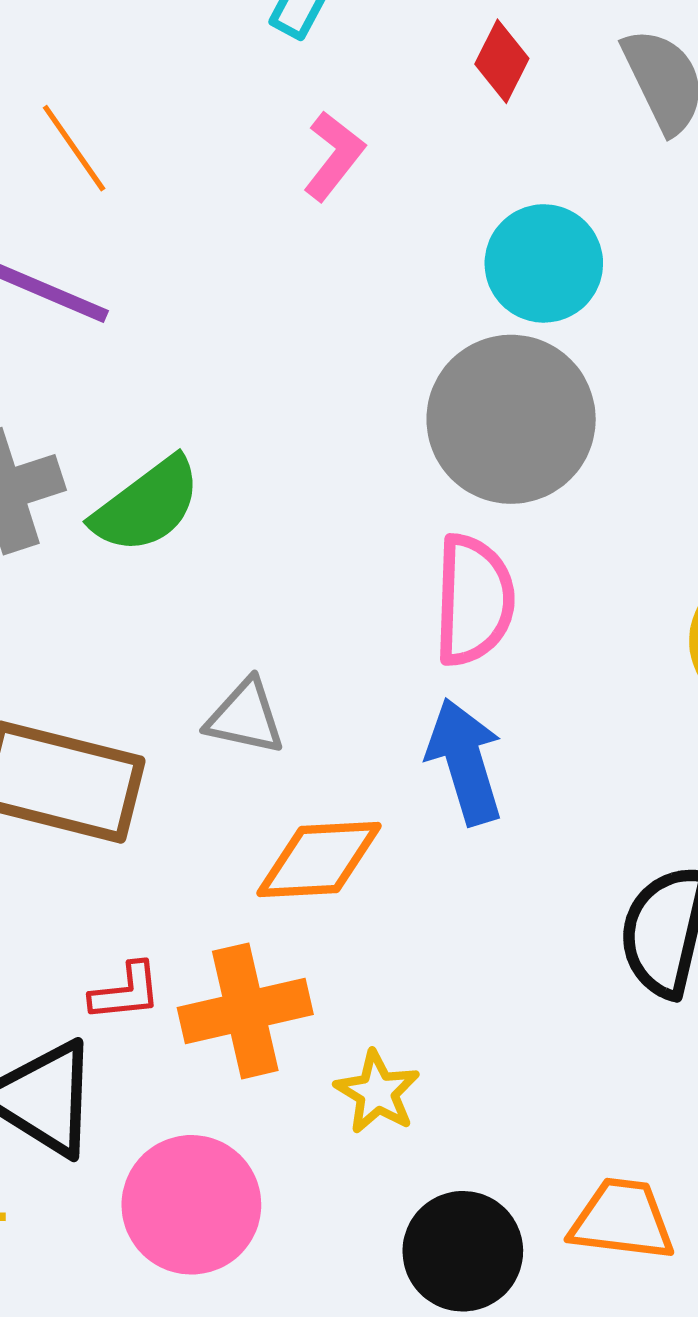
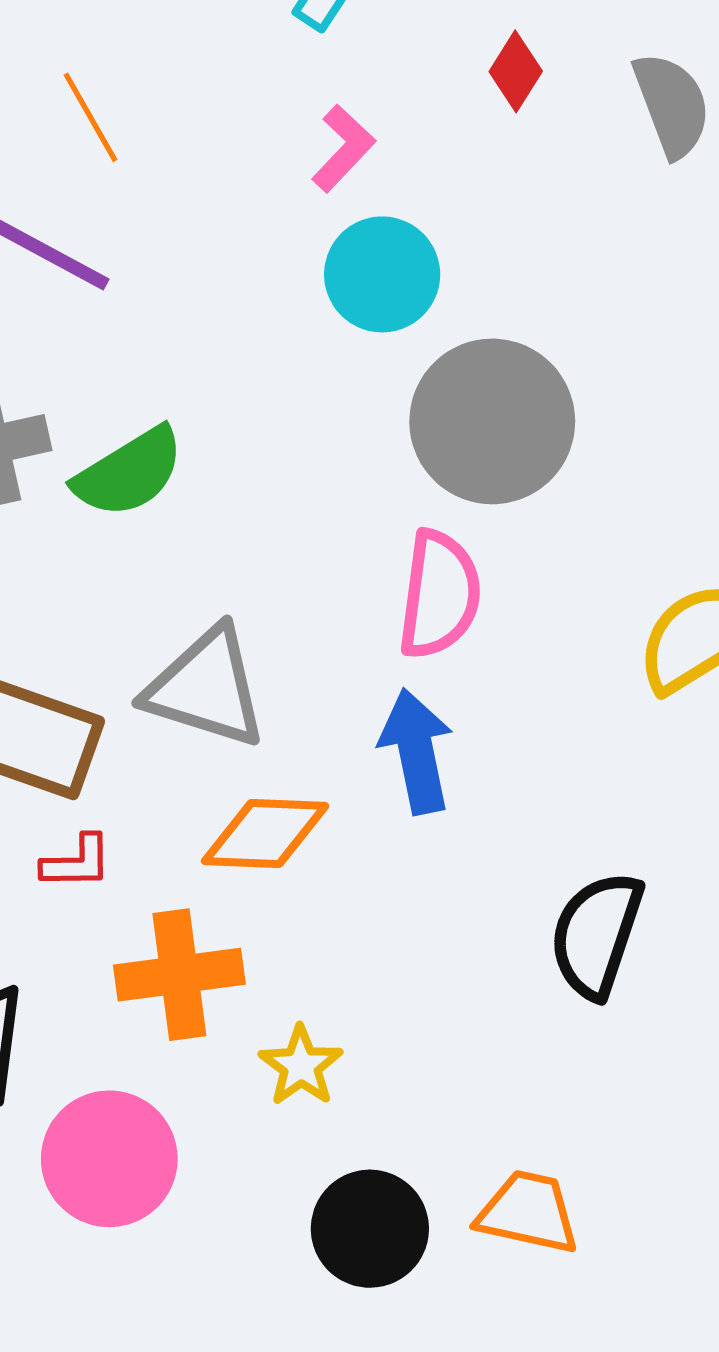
cyan circle: (544, 263) -> (382, 274), moved
gray triangle: (245, 717) -> (206, 688), size x1.6
red L-shape: (126, 992) -> (77, 862), moved

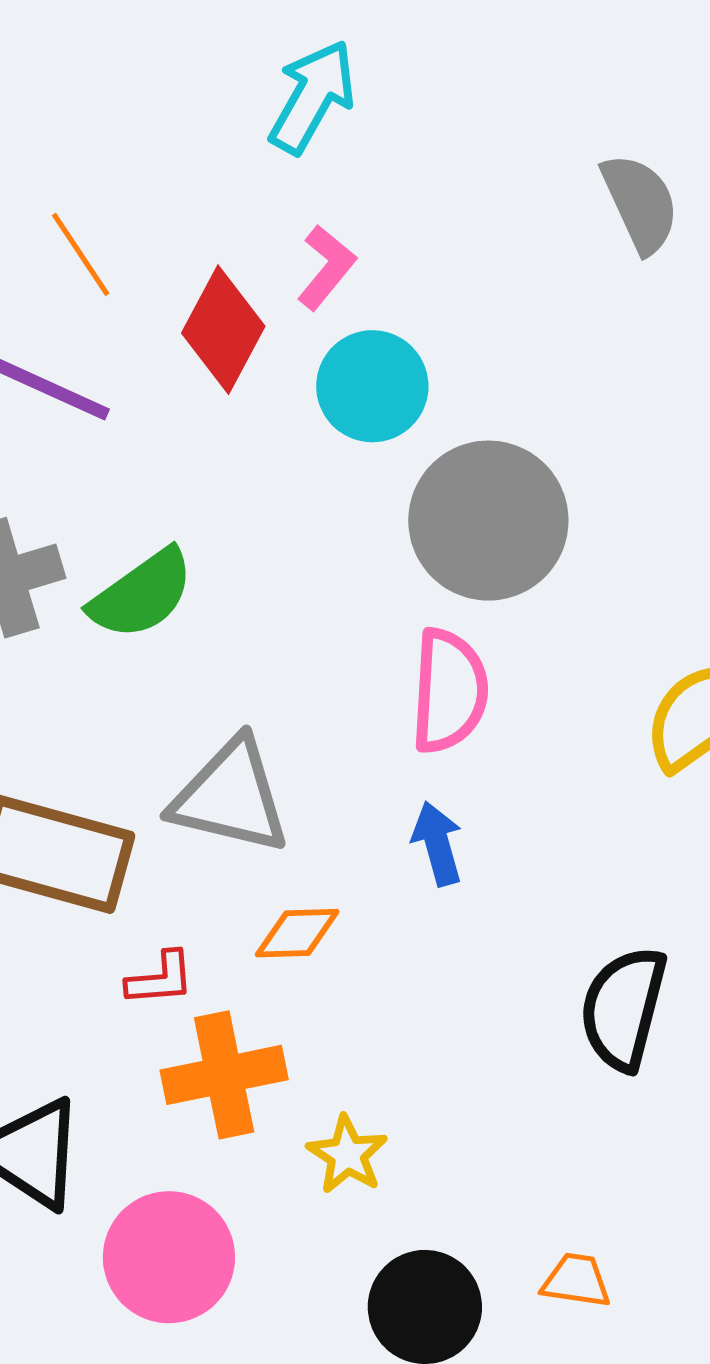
red diamond: (516, 71) -> (223, 330), moved, size x1.6
blue arrow: (416, 751) -> (437, 844), size x0.7
orange diamond: (265, 834) -> (297, 933), size x0.7
red L-shape: (77, 862) -> (160, 979), moved
orange trapezoid: (528, 1212) -> (576, 1281), size x0.7

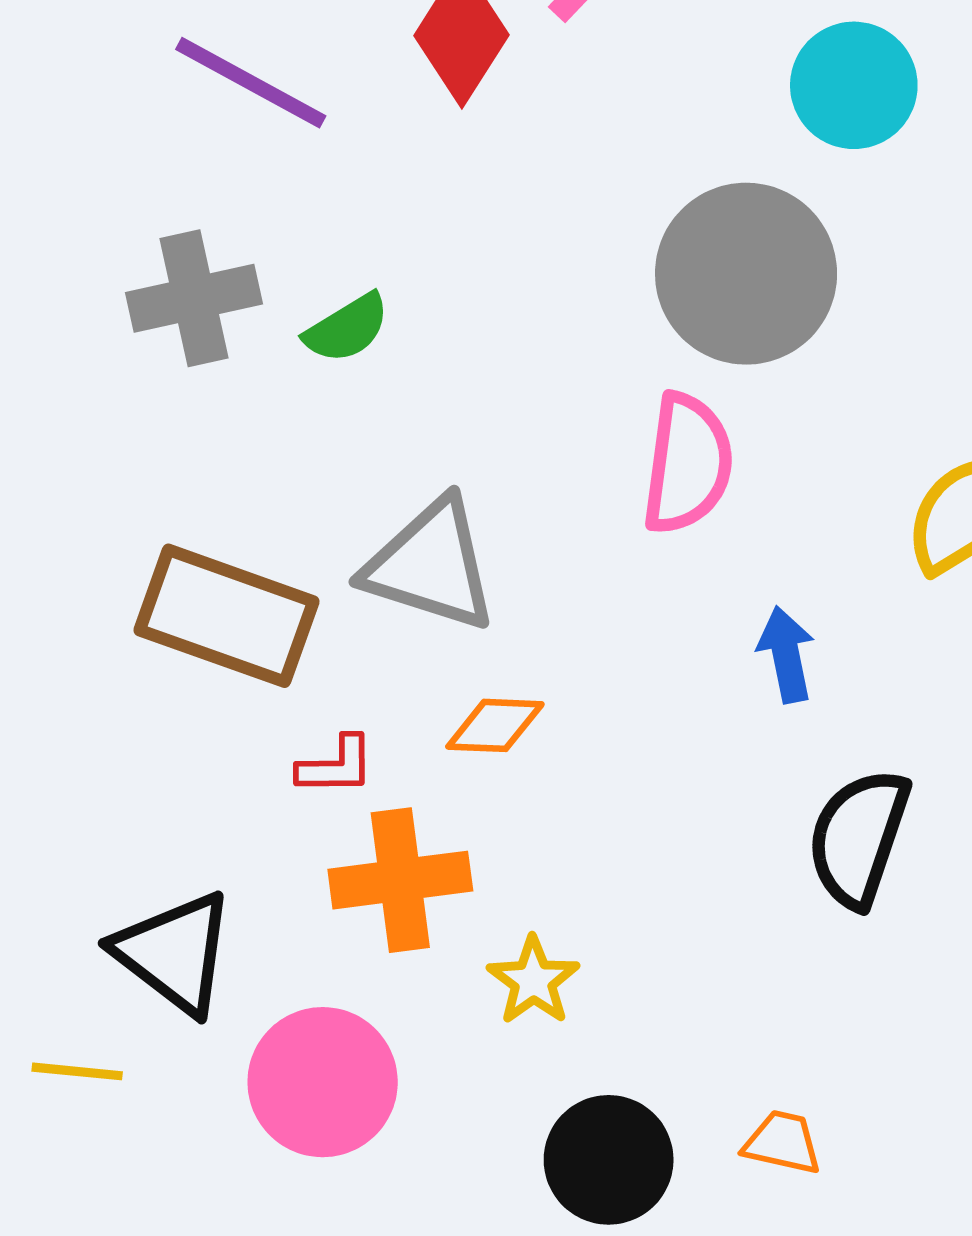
cyan circle: (372, 386) -> (854, 85), moved
green semicircle: (142, 594) -> (347, 328), size x0.7
blue arrow: (437, 844) -> (786, 654), moved

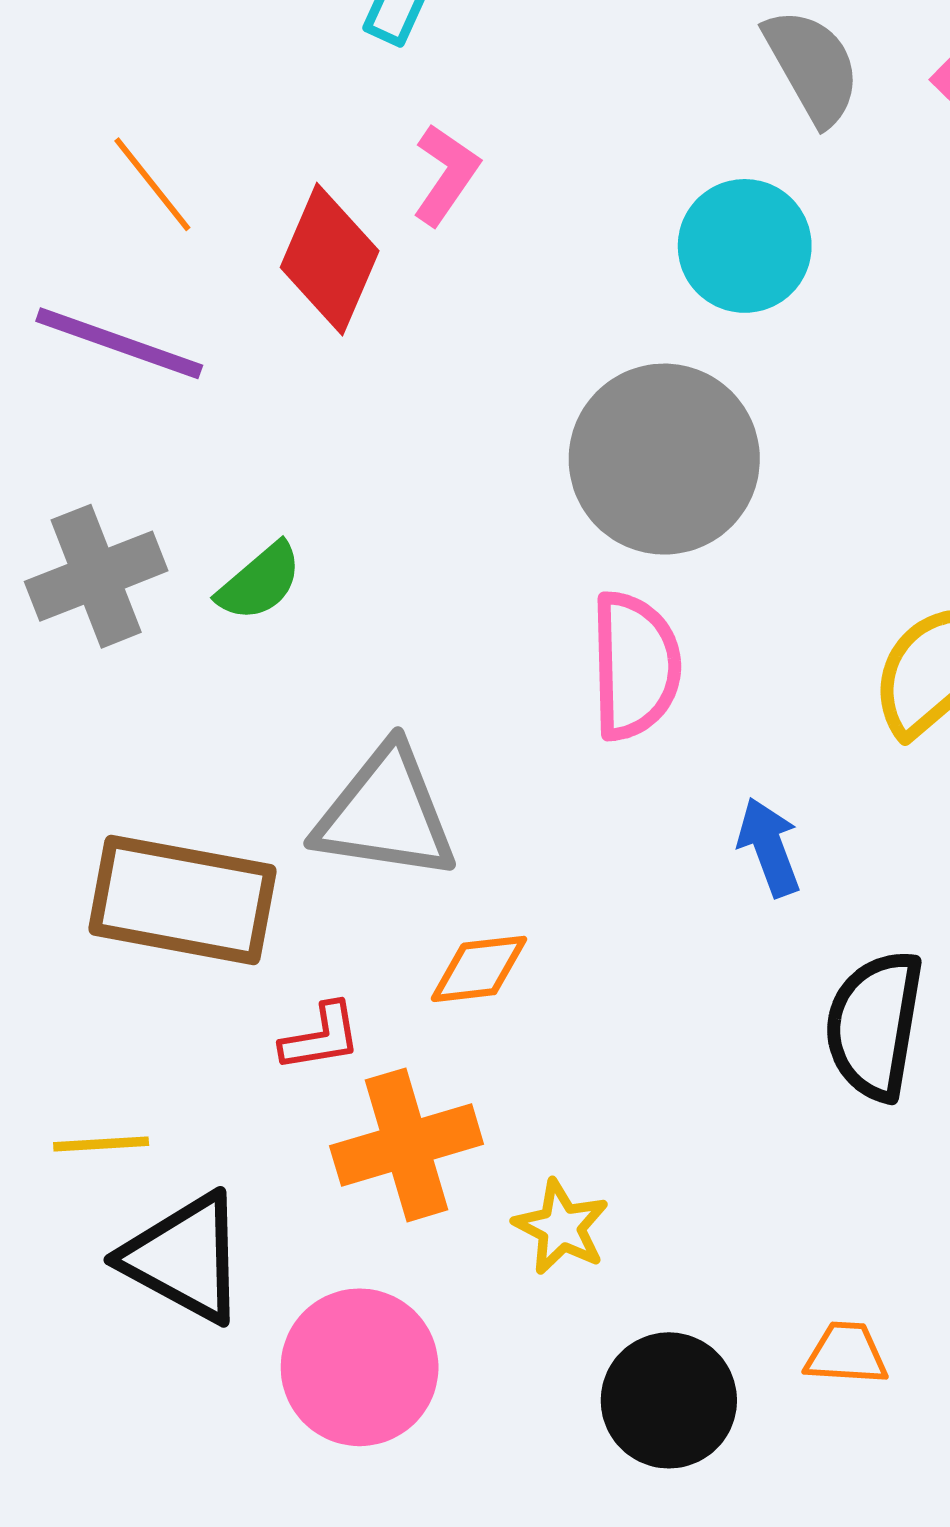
yellow line: (77, 1071) -> (101, 1144), moved

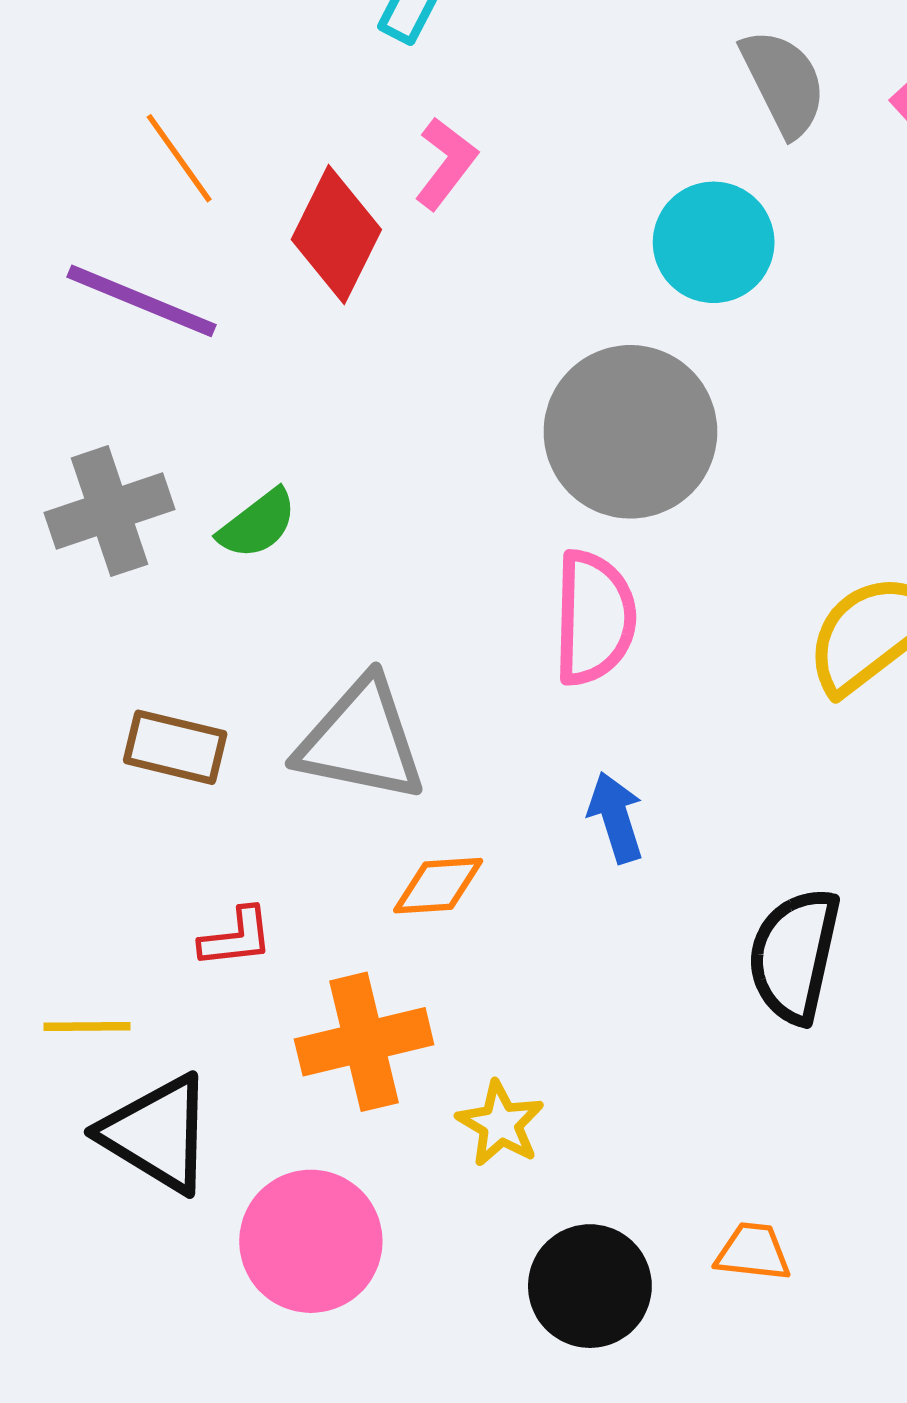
blue arrow: (769, 847) -> (616, 817), moved
brown rectangle: (182, 900) -> (175, 747), moved, size x0.6
red L-shape: (321, 1037) -> (236, 938), moved

